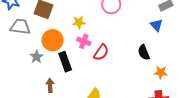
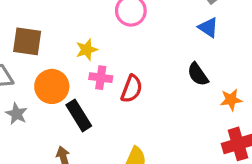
gray star: (37, 57) -> (16, 114), moved

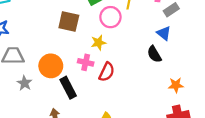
brown square: (27, 41) -> (69, 22), moved
yellow star: (87, 50) -> (99, 43), moved
black semicircle: (198, 74) -> (154, 54), moved

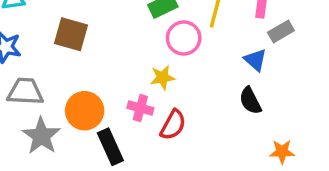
brown square: (69, 22) -> (71, 34), moved
blue triangle: (164, 33) -> (255, 60), moved
gray star: (25, 83) -> (41, 136), size x1.5

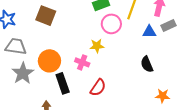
blue triangle: (255, 60) -> (149, 32), moved, turned -48
red semicircle: (173, 125) -> (98, 88), moved

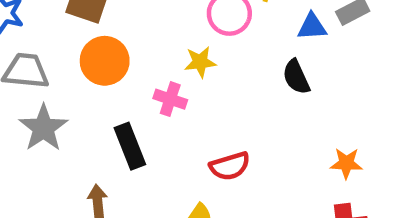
orange circle: (49, 61) -> (105, 61), moved
black semicircle: (147, 64) -> (296, 77), moved
red semicircle: (98, 88) -> (230, 166), moved, turned 42

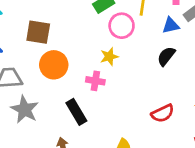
black semicircle: (296, 77) -> (166, 56), turned 72
red semicircle: (230, 166) -> (163, 113), moved

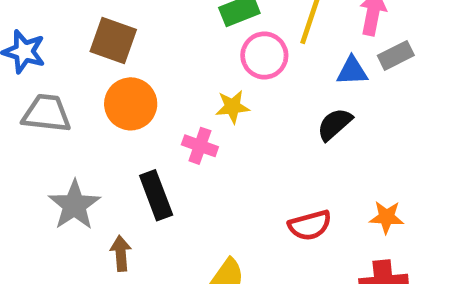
gray star: (25, 109) -> (74, 205), moved

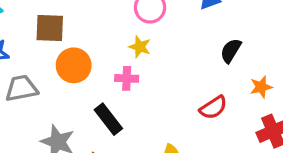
yellow star: (232, 107) -> (140, 47), turned -30
black semicircle: (335, 124) -> (231, 51), moved

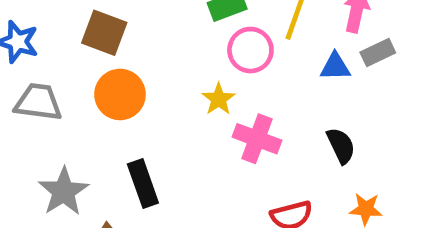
black semicircle: (231, 51) -> (341, 146), turned 105
pink cross: (127, 78) -> (257, 139), moved, size x1.4

